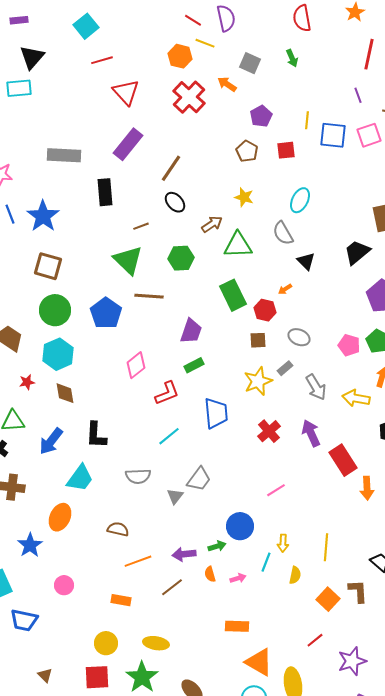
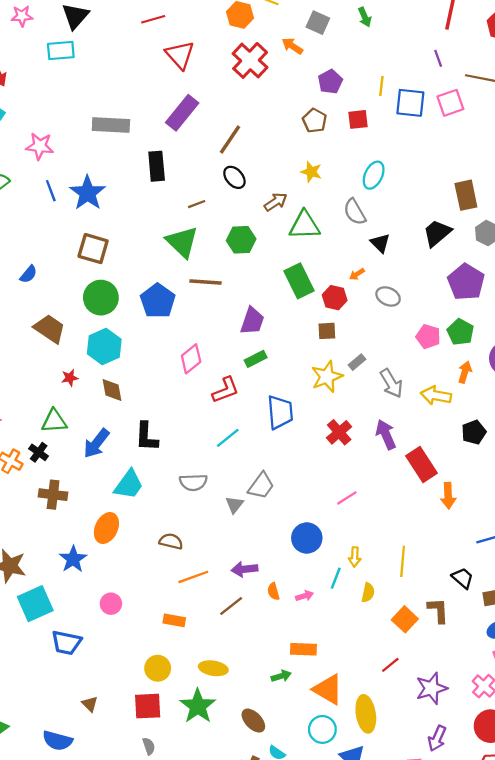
gray ellipse: (299, 337) -> (388, 296), moved
green arrow: (217, 546) -> (281, 676), moved

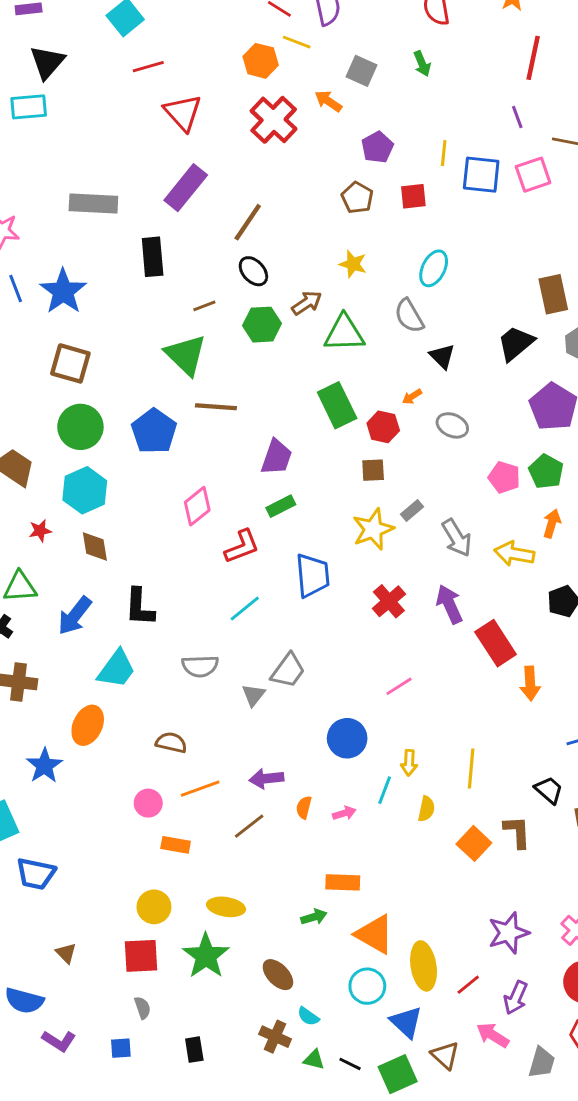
green hexagon: (241, 240) -> (262, 325), moved
orange semicircle: (273, 591) -> (304, 807), turned 30
pink circle: (111, 604) -> (148, 803), moved
red line: (390, 665) -> (468, 985), moved

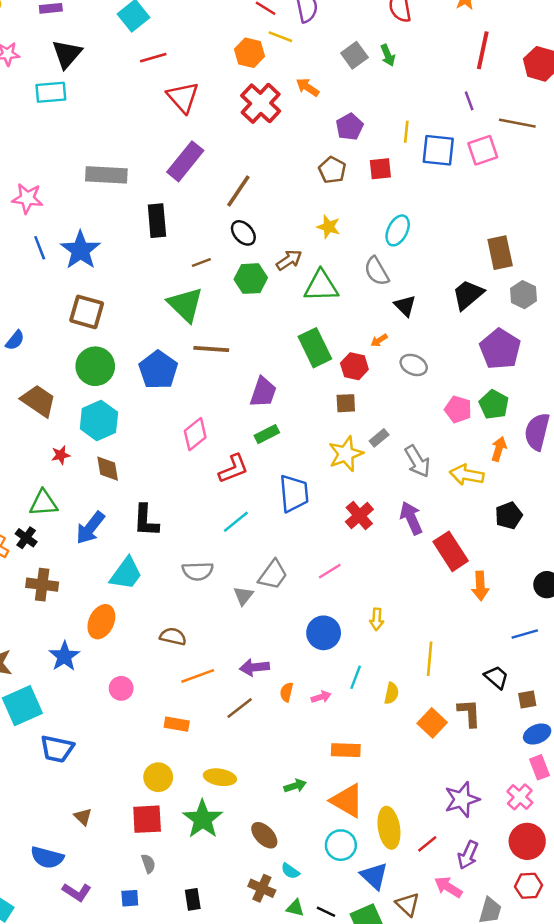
gray square: (362, 71) -> (354, 55), moved, turned 30
pink line: (399, 686) -> (330, 571), moved
yellow arrow: (409, 763) -> (377, 619), moved
pink circle: (148, 803) -> (121, 688), moved
orange rectangle: (343, 882) -> (346, 750), moved

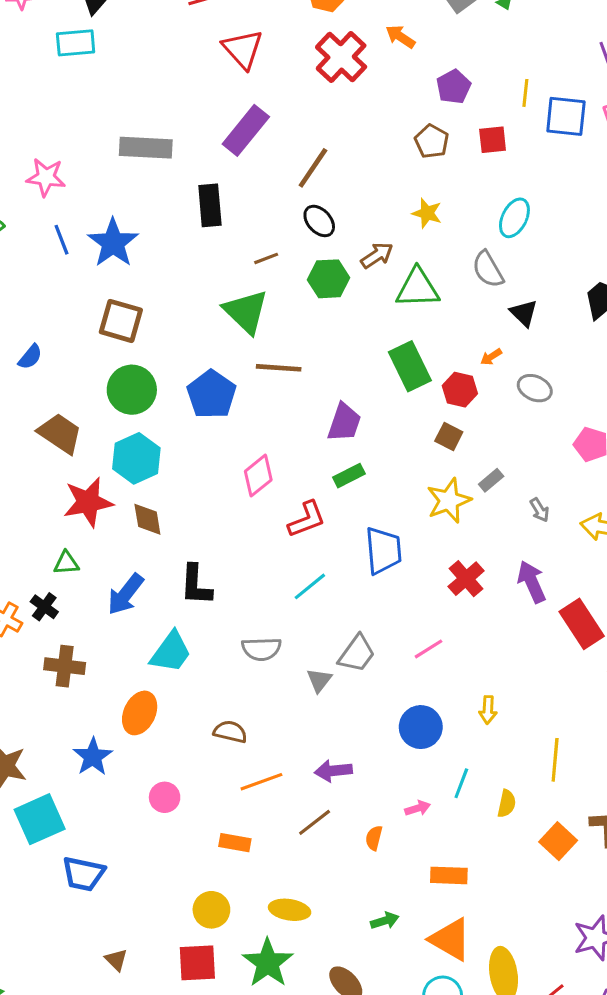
brown square: (346, 403) -> (449, 437), turned 30
red star: (61, 455) -> (88, 502), size x2.0
gray arrow: (417, 461) -> (539, 510), size x0.6
green triangle: (43, 503) -> (66, 563), size x0.7
orange semicircle: (287, 692) -> (374, 838), moved

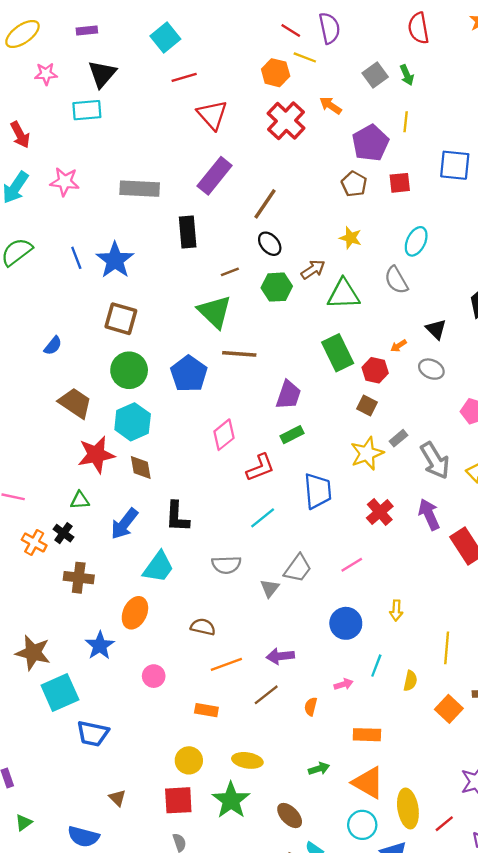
purple pentagon: (454, 87) -> (370, 143), size x1.4
yellow line: (525, 93) -> (406, 122), moved
pink star: (46, 177) -> (65, 182), moved
black triangle: (524, 313) -> (436, 329), moved
gray arrow: (539, 510) -> (435, 460), size x2.0

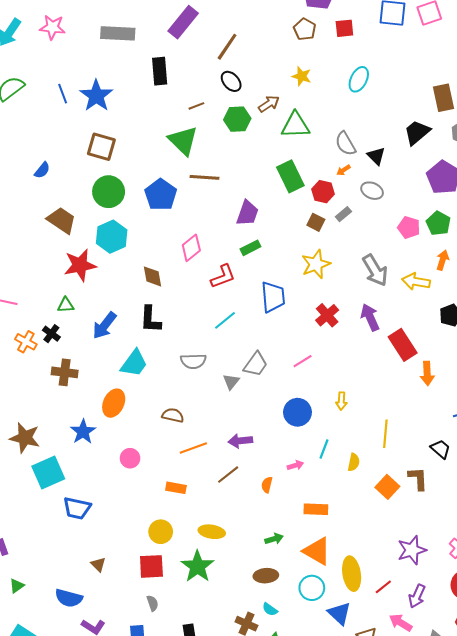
gray semicircle: (396, 280) -> (345, 144), moved
gray rectangle: (399, 438) -> (343, 214), moved
brown diamond: (141, 468) -> (152, 276), moved
brown ellipse: (290, 816) -> (266, 576), moved, turned -50

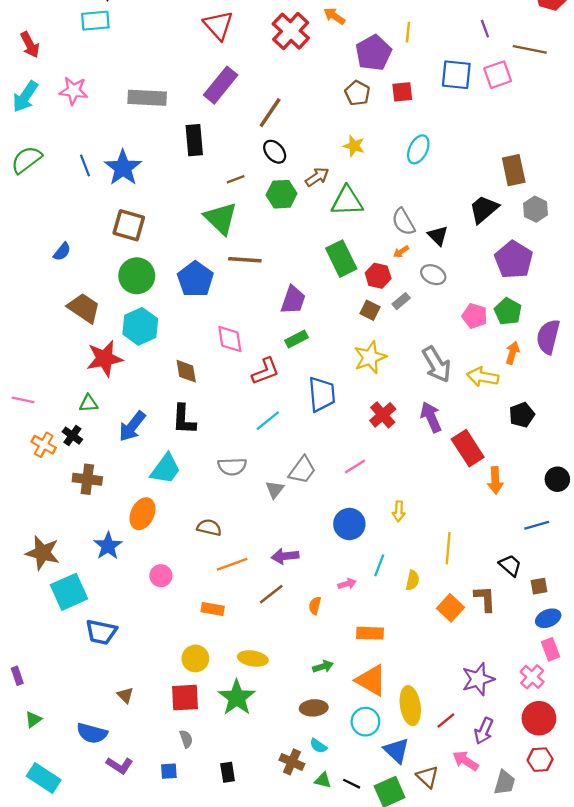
pink diamond: (191, 248) -> (230, 339), turned -60

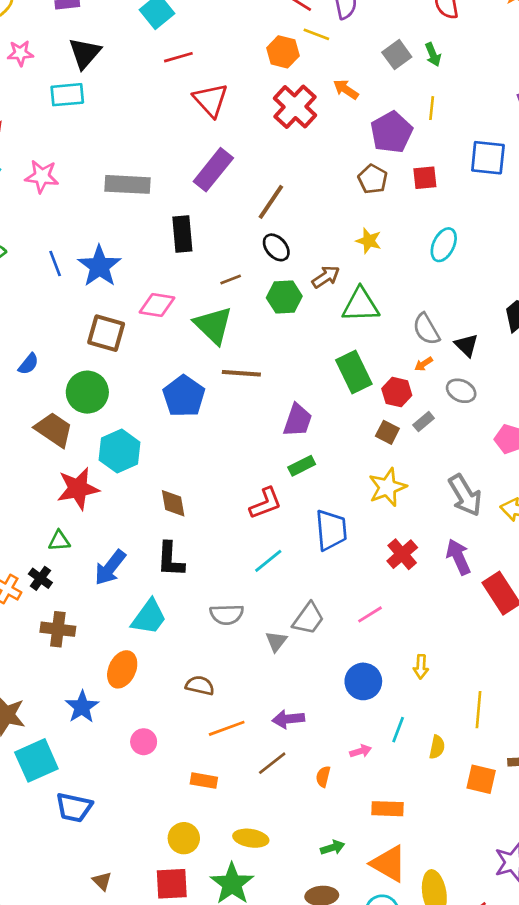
green circle: (137, 276) -> (87, 392), moved
pink diamond: (230, 339) -> (157, 305), moved, turned -72
orange square: (450, 608) -> (481, 779), turned -30

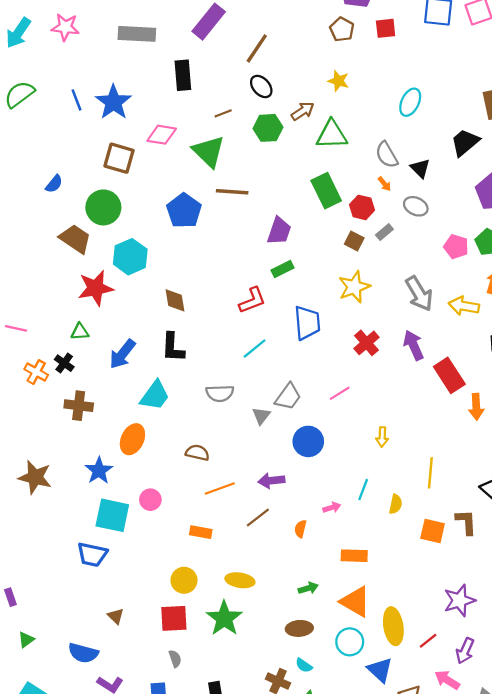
cyan ellipse: (444, 245) -> (410, 102), moved
orange arrow: (424, 364) -> (384, 184), turned -96
blue circle: (363, 681) -> (308, 441), moved
cyan square: (36, 760) -> (112, 515), moved, turned 36

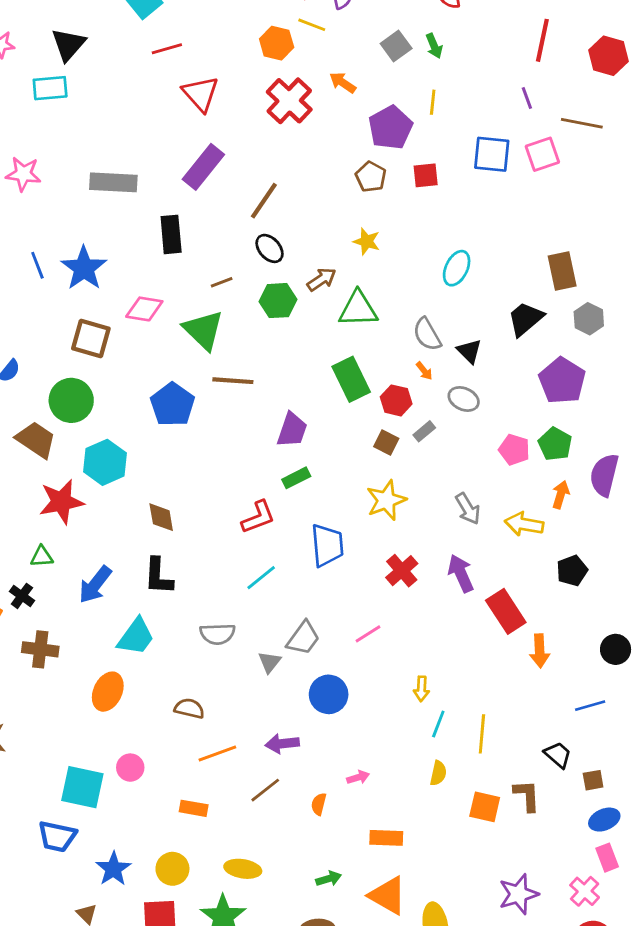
gray arrow: (419, 294) -> (468, 509), size x0.7
blue star: (99, 471) -> (113, 869), moved
cyan line: (363, 490) -> (438, 724), moved

